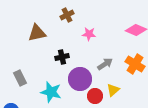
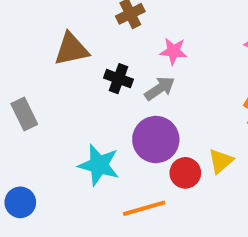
black cross: (62, 57) -> (119, 79), moved, turned 32
gray arrow: (105, 64) -> (160, 88), moved
gray rectangle: (20, 78) -> (24, 114), moved

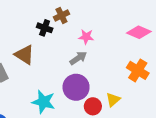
brown triangle: (71, 49) -> (24, 55), moved, turned 45
black cross: (119, 79) -> (45, 28), moved

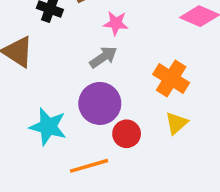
orange cross: (138, 70) -> (171, 78), moved
yellow triangle: (113, 100) -> (176, 123), moved

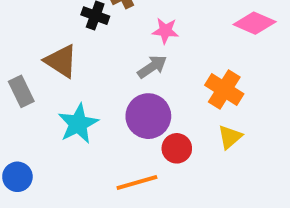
cyan star: (48, 127) -> (78, 124), moved, turned 30

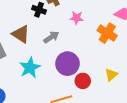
gray arrow: (152, 67) -> (51, 37), moved
orange cross: (224, 90) -> (107, 33), moved

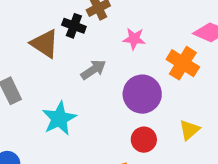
brown triangle: (21, 34) -> (45, 44), moved
purple circle: (67, 64) -> (142, 94), moved

